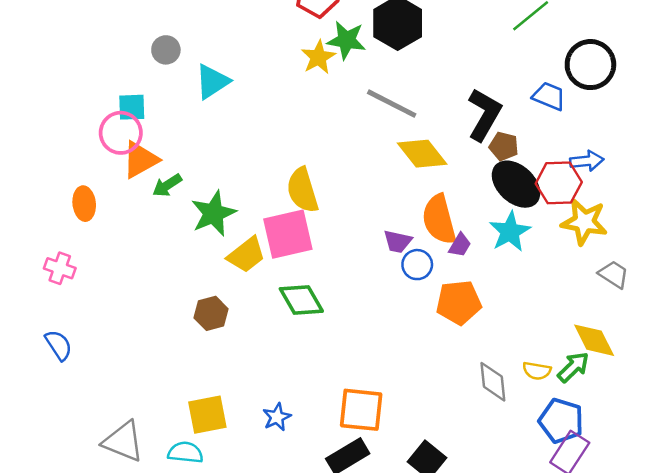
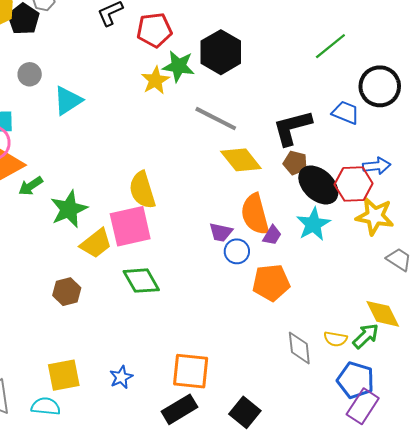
black L-shape: (484, 115) -> (292, 128), turned -135
brown pentagon: (504, 146) -> (295, 163), moved

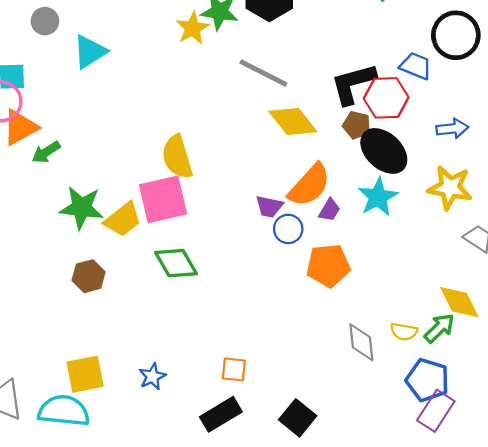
red hexagon: (354, 184) -> (386, 98), moved
green star: (69, 209) -> (82, 208), moved, turned 30
orange semicircle: (255, 214) -> (309, 185), turned -123
orange square: (191, 371) -> (234, 369), size x0.6
cyan semicircle: (46, 406) -> (64, 411), size x1.5

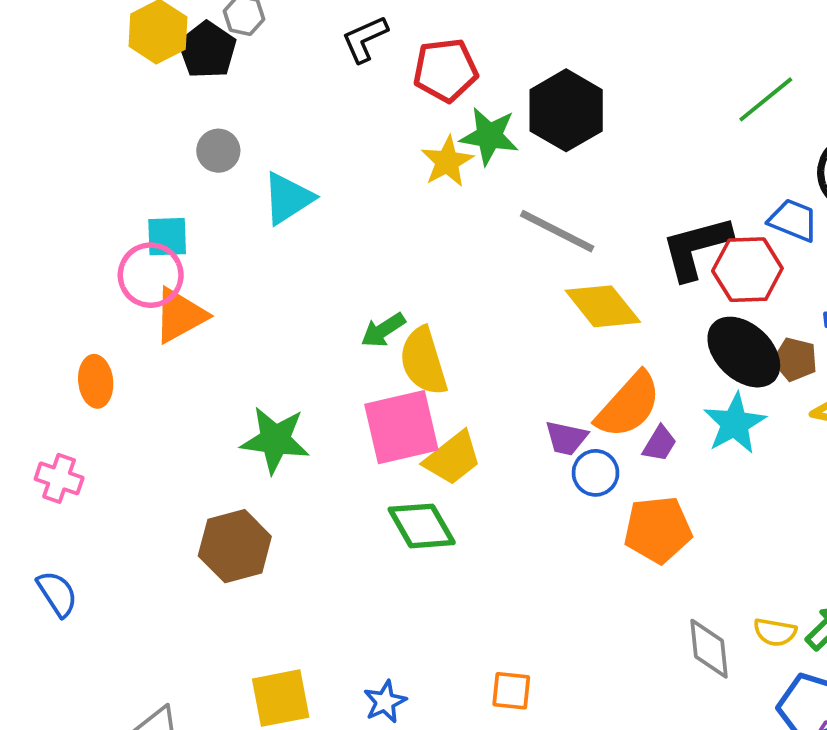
brown pentagon: (357, 125) -> (795, 359), moved
green arrow: (46, 152) -> (383, 330), moved
yellow trapezoid: (123, 219) -> (453, 458), moved
brown hexagon: (89, 276) -> (235, 546), moved, size x1.4

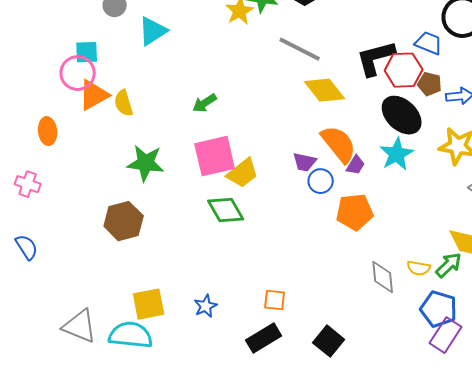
brown pentagon: (795, 359) -> (430, 84), moved
yellow semicircle: (423, 361) -> (124, 103), moved, size x0.7
orange semicircle: (628, 405) -> (339, 144), turned -81

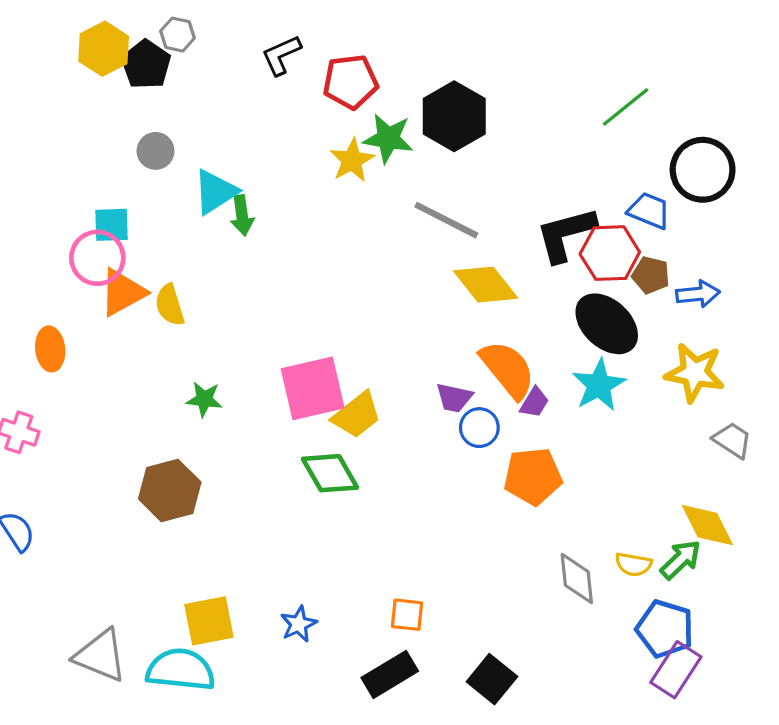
green arrow: (205, 103) -> (242, 215), moved, turned -65
green star: (146, 163) -> (204, 399), size x0.6

